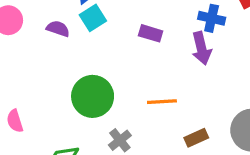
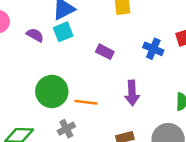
purple arrow: (201, 48) -> (132, 93), moved
orange line: (162, 102) -> (86, 102), moved

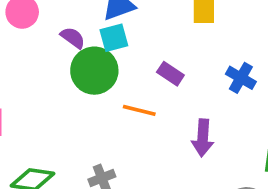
green circle: (52, 91) -> (94, 71), moved
orange line: (86, 102) -> (139, 110), moved

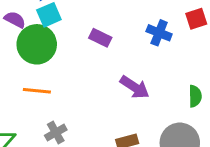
orange line: (139, 110) -> (37, 91), moved
purple arrow: (203, 138) -> (135, 87), turned -52

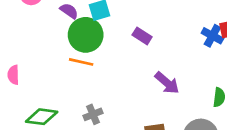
blue cross: (159, 33) -> (212, 36), moved
orange line: (37, 91) -> (81, 62), moved

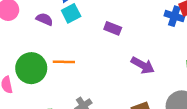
green circle: (86, 35) -> (31, 68), moved

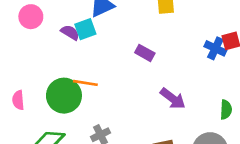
cyan square: (71, 13) -> (85, 29), moved
green circle: (31, 68) -> (64, 96), moved

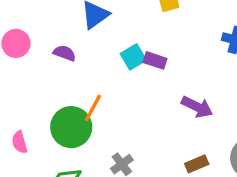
cyan square: (85, 29) -> (133, 57), moved
orange line: (85, 83) -> (93, 108), turned -60

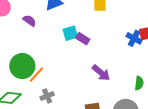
orange line: (93, 108) -> (36, 75), moved

